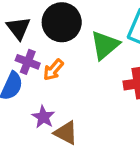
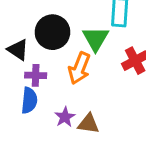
orange arrow: (53, 70) -> (79, 68), moved, size x1.5
purple star: (43, 117) -> (65, 117), turned 30

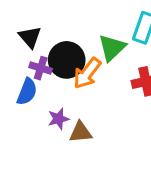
black circle: (52, 32) -> (67, 60), moved
brown triangle: (88, 124) -> (81, 132), turned -30

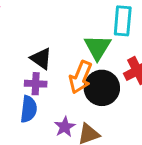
black triangle: (30, 37) -> (41, 58), moved
black circle: (67, 60) -> (102, 88), moved

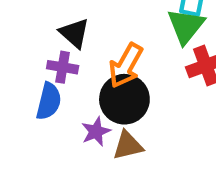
green triangle: (98, 47) -> (186, 26), moved
black circle: (102, 88) -> (124, 99), moved

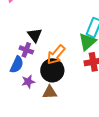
purple star: (96, 132) -> (28, 82), moved

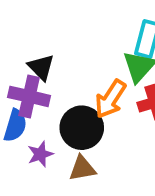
purple cross: (26, 50) -> (29, 96), size x1.5
orange arrow: (56, 55) -> (110, 99), moved

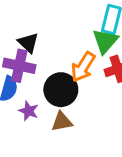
purple star: (40, 154) -> (29, 111), turned -30

